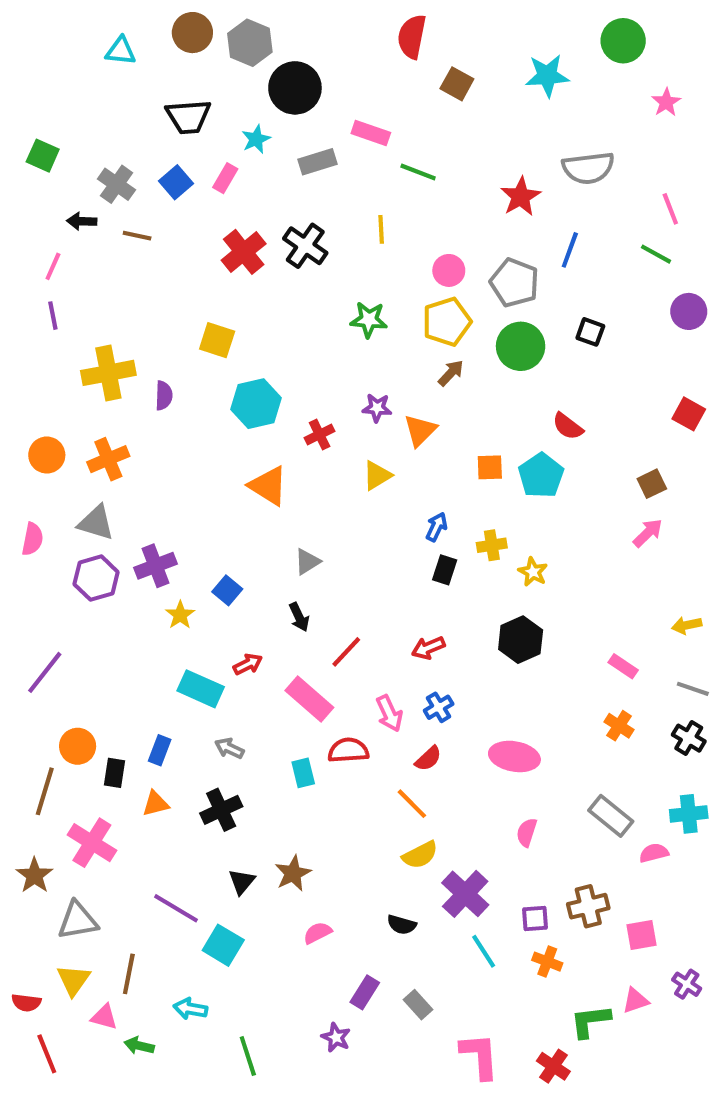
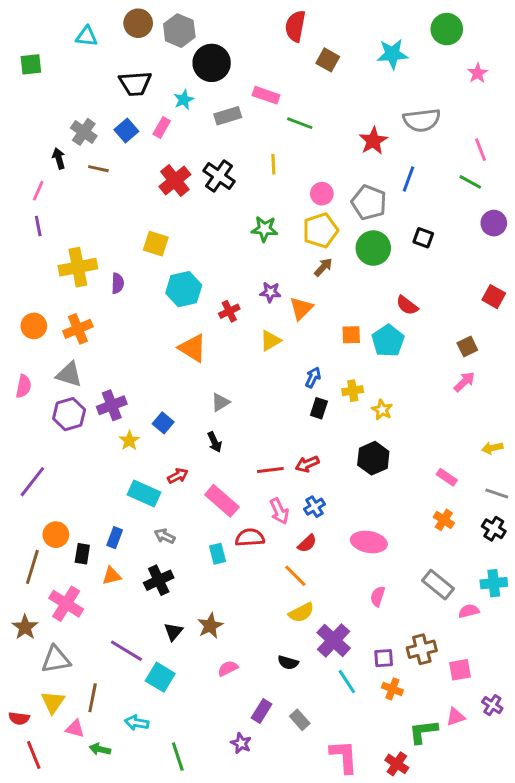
green square: (43, 156) -> (31, 64), moved, turned -30
black arrow: (82, 221) -> (59, 158), turned 72
red line: (346, 652) -> (270, 470), moved, turned 40

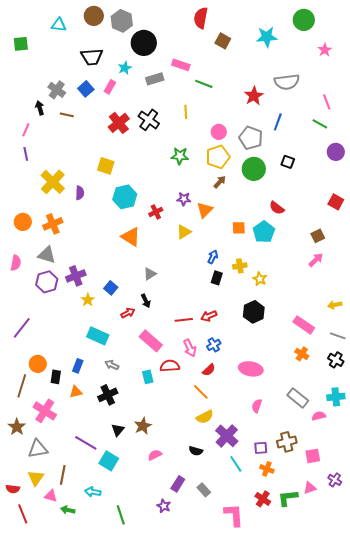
yellow cross: (78, 267) -> (53, 182), turned -35
red arrow: (178, 476) -> (128, 313), moved
pink rectangle: (447, 477) -> (304, 325), size x1.5
red cross: (397, 764) -> (263, 499), moved

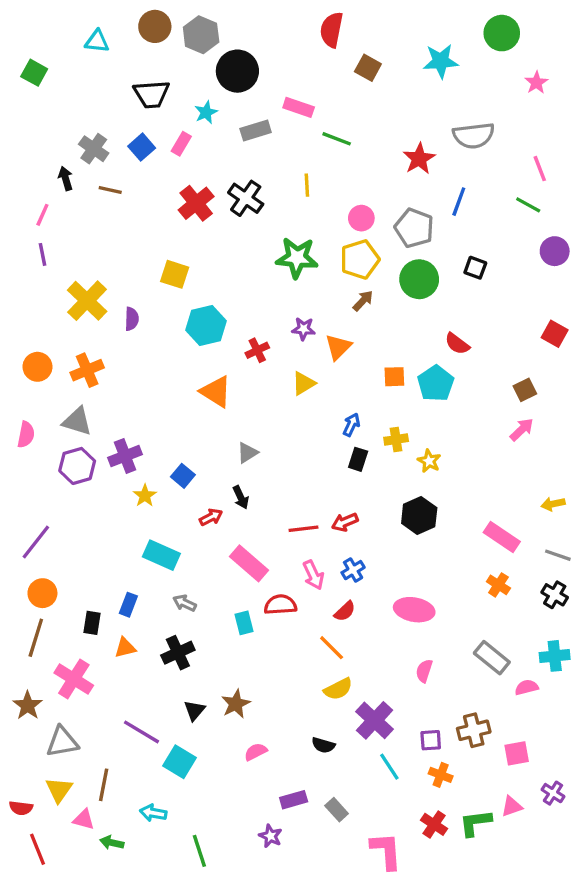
green square: (21, 44) -> (34, 73), turned 35
green star: (180, 156) -> (297, 258), size x1.4
orange circle: (38, 364) -> (42, 593), moved
purple rectangle: (178, 484) -> (294, 800), turned 42

